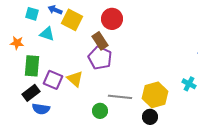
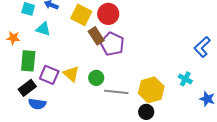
yellow square: (72, 20) -> (81, 15), moved
purple pentagon: (100, 58) -> (112, 44), moved
green circle: (100, 111) -> (96, 78), moved

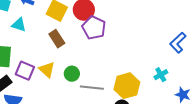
brown rectangle: (96, 36) -> (57, 39), moved
purple pentagon: (112, 44) -> (94, 28), moved
cyan cross: (185, 79) -> (161, 75), turned 32

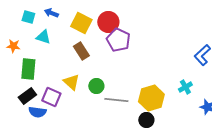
purple square: (25, 71) -> (51, 97), moved

